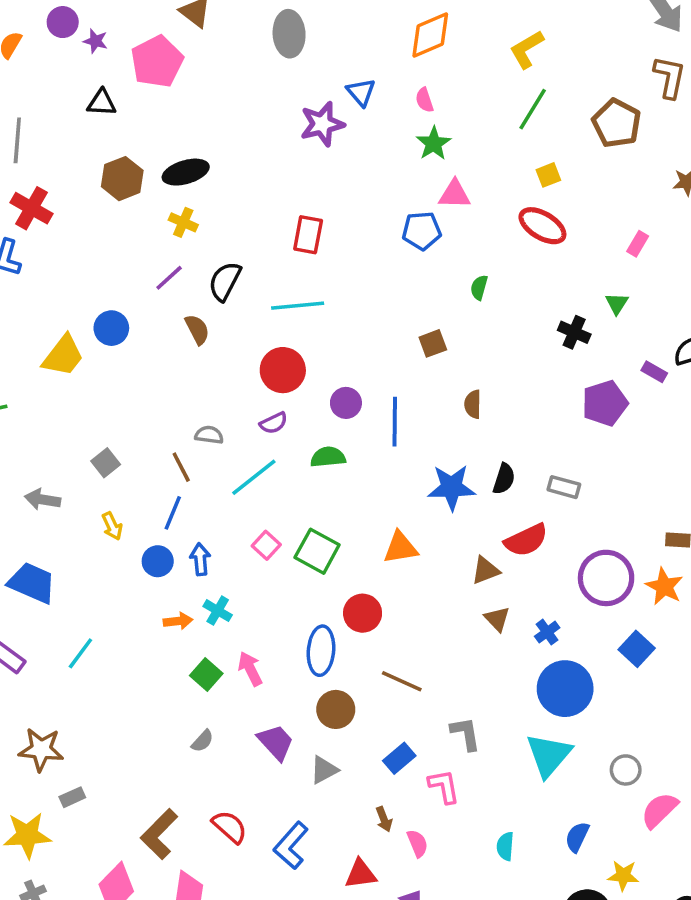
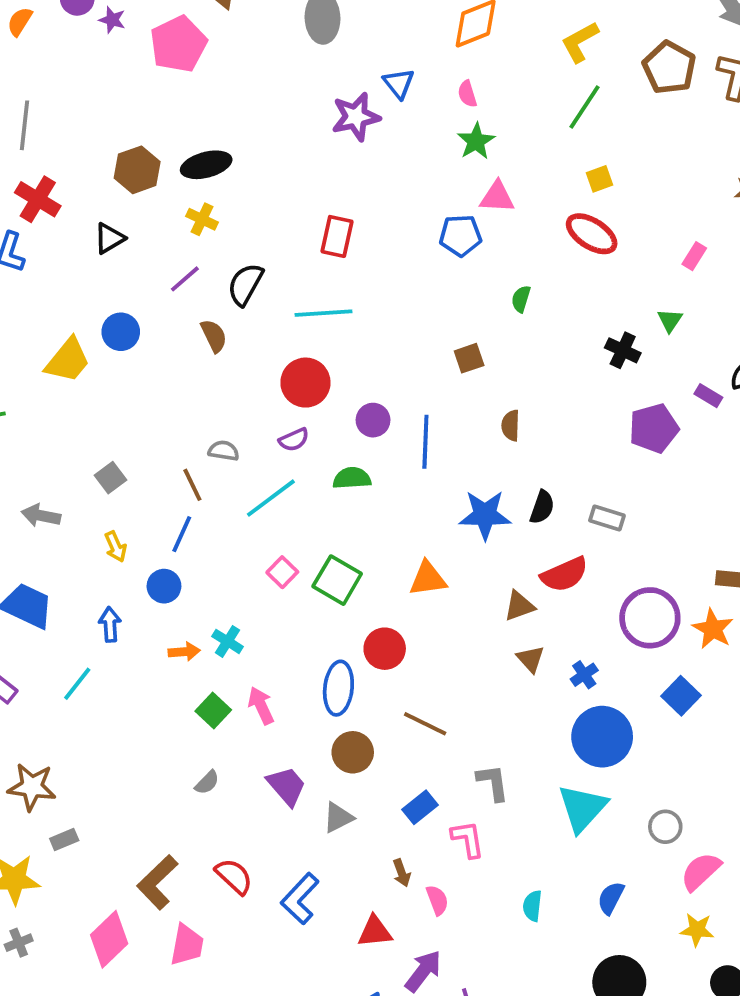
black triangle: (102, 103) -> (109, 238), moved, turned -36
brown pentagon: (617, 123) -> (669, 68), moved
blue arrow: (200, 559) -> (110, 624), moved
yellow star: (623, 876) -> (697, 930), moved

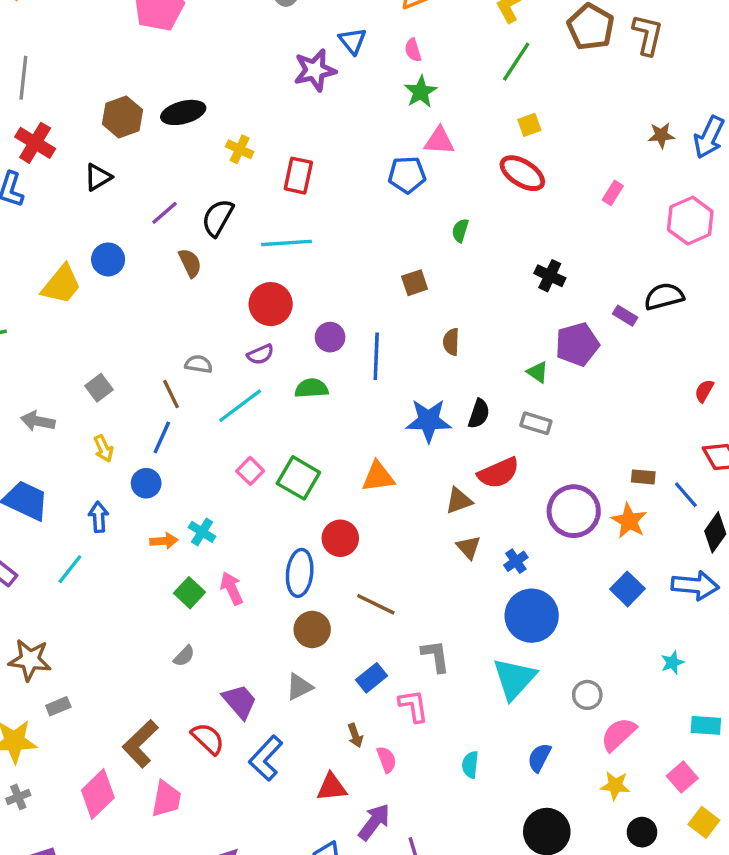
yellow cross: (202, 219) -> (240, 149), moved
green triangle: (670, 320) -> (537, 372), moved, turned -30
blue square: (681, 696) -> (627, 589), moved
purple trapezoid: (287, 786) -> (240, 701), moved

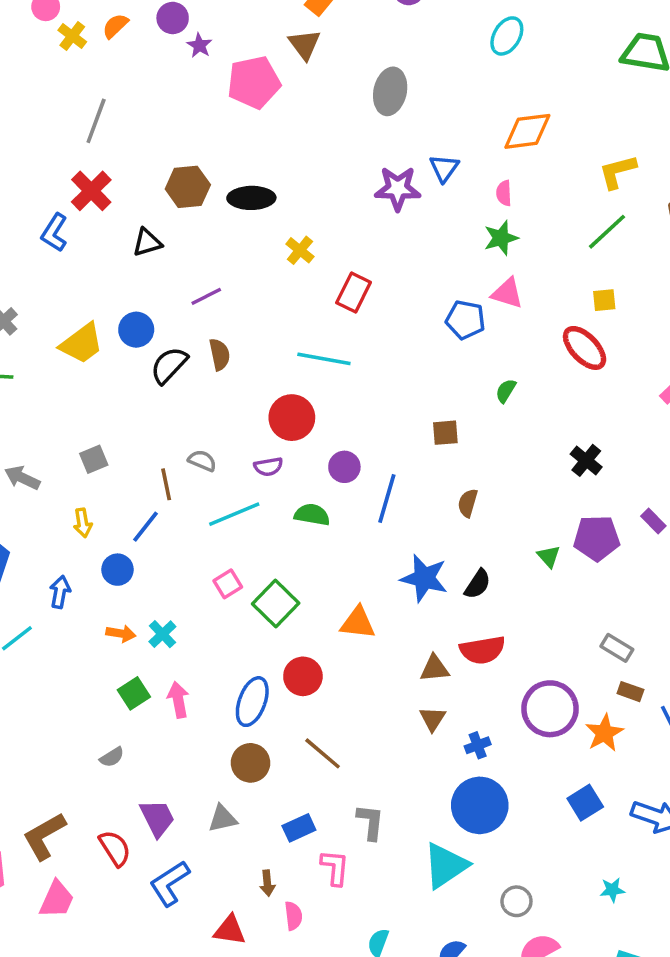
black semicircle: (218, 218) -> (169, 365), moved
gray rectangle: (536, 423) -> (617, 648), moved

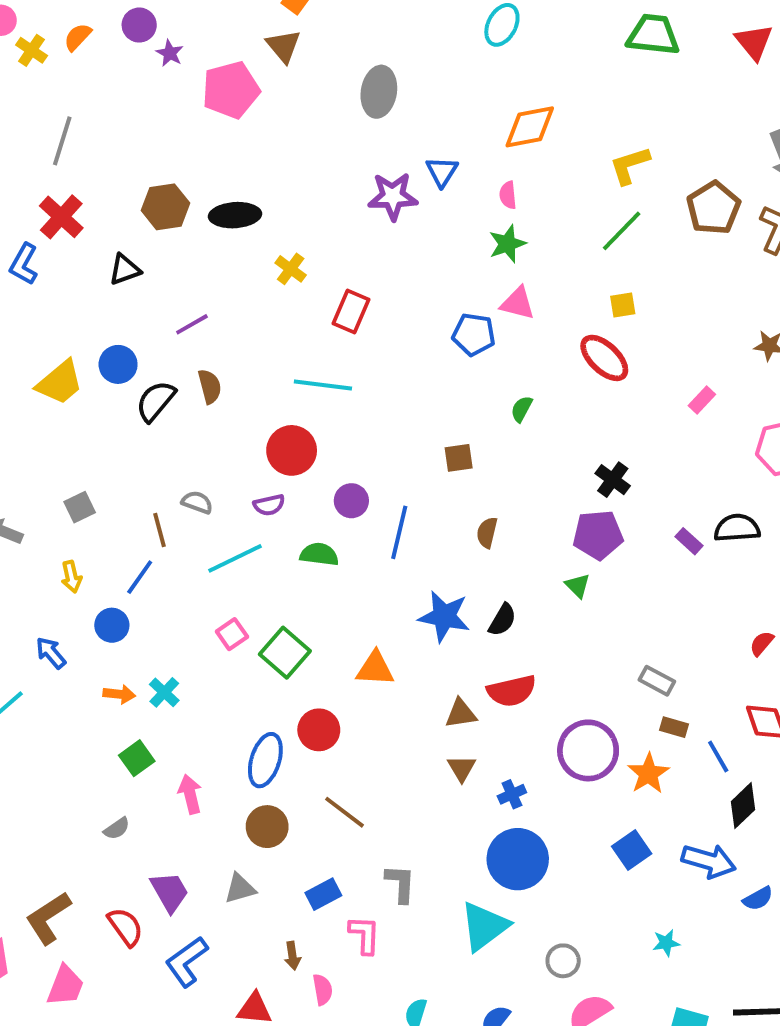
purple pentagon: (597, 538) -> (598, 535), moved
blue arrow: (60, 592) -> (51, 653), turned -48
pink arrow: (178, 700) -> (190, 794), moved

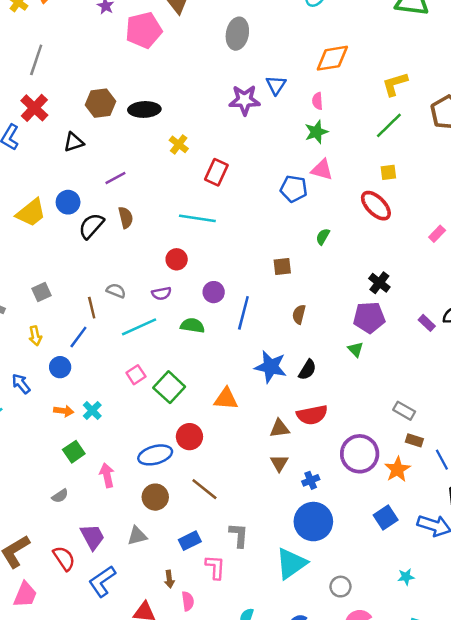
red circle: (292, 450) -> (177, 259), size x0.7
blue ellipse: (265, 760) -> (155, 455), turned 56

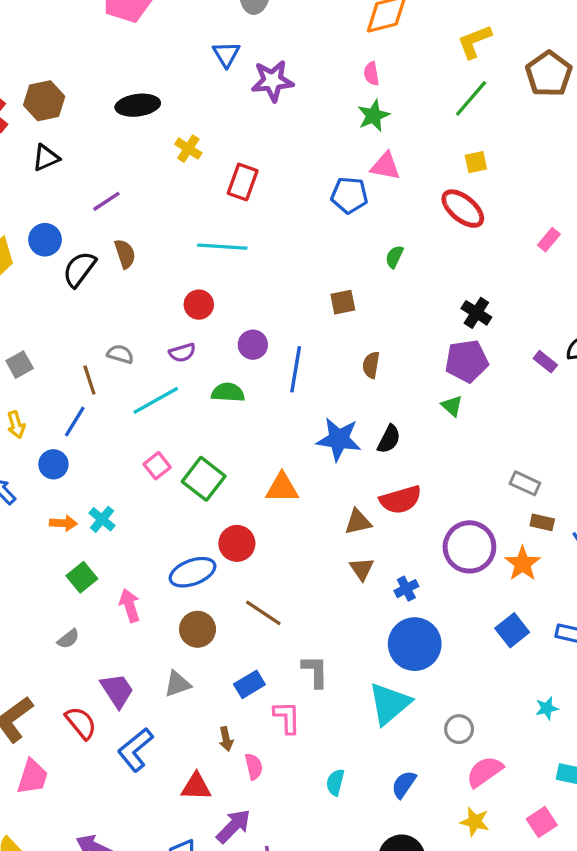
blue triangle: (276, 85) -> (226, 54), moved
brown hexagon: (101, 103) -> (44, 101), moved

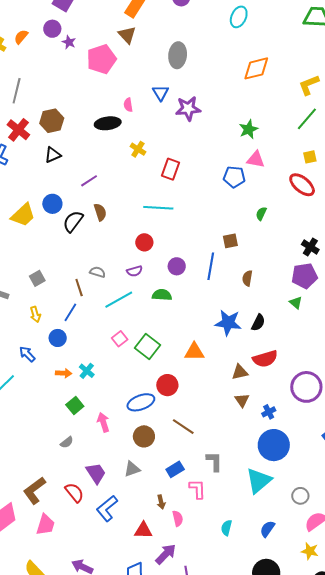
pink semicircle: (371, 74) -> (128, 105), moved
blue line: (296, 369) -> (211, 266), moved

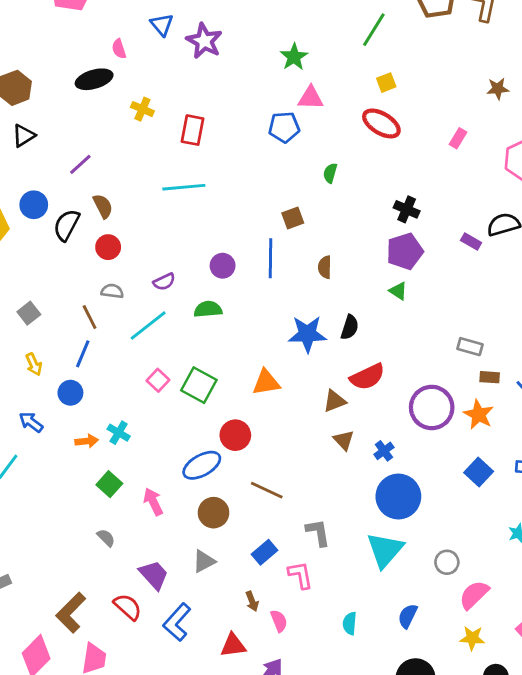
purple star: (188, 109) -> (204, 41), turned -30
red circle: (144, 242) -> (108, 247), moved
gray semicircle: (67, 442) -> (106, 538), turned -88

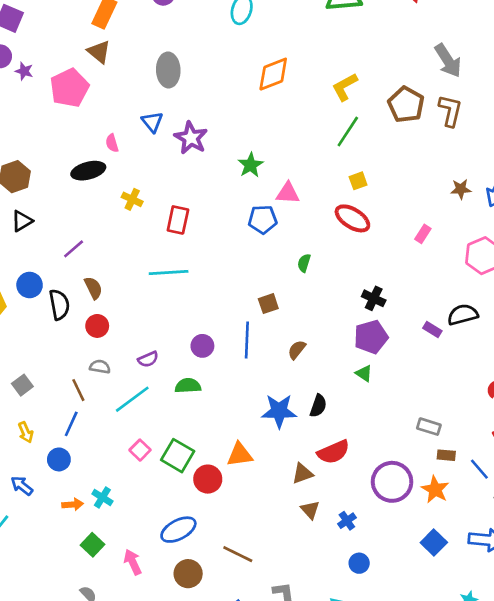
green star: (294, 57) -> (251, 165), moved
black semicircle: (66, 225) -> (59, 305), turned 140
brown semicircle: (325, 267) -> (297, 350), turned 36
red circle: (235, 435) -> (208, 479), moved
blue circle: (398, 496) -> (359, 563), size x0.5

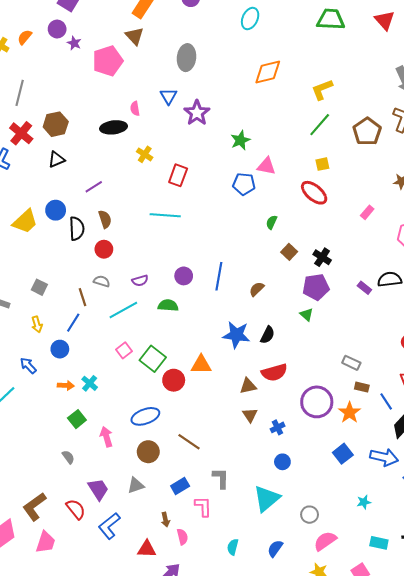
brown pentagon: (406, 105) -> (367, 132), moved
brown square: (268, 304) -> (289, 252), moved, turned -35
gray square: (22, 385) -> (39, 287), turned -35

